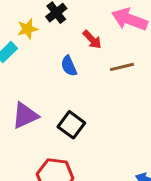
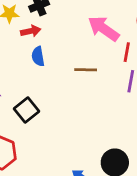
red arrow: (92, 40) -> (31, 31), moved, turned -72

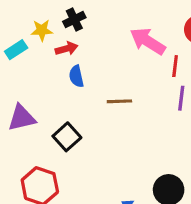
brown line: (86, 70) -> (119, 101), moved

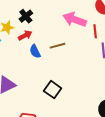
brown line: (119, 101) -> (58, 46), moved
black square: (67, 137) -> (53, 90), moved

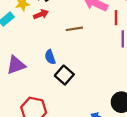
blue semicircle: (35, 51) -> (50, 57), moved

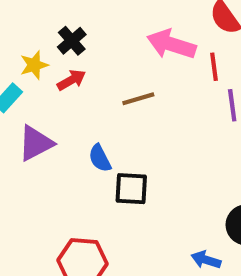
purple triangle: (16, 65) -> (36, 143), moved
black square: (64, 75) -> (131, 189), turned -30

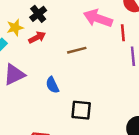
black square: (131, 189) -> (81, 110), moved

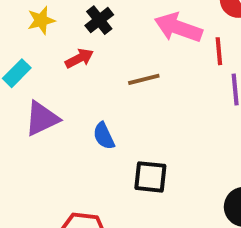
black cross: (38, 14) -> (99, 20), moved
yellow star: (15, 28) -> (41, 20), moved

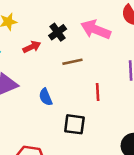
black cross: (99, 20) -> (58, 32), moved
red line: (219, 51) -> (98, 92), moved

